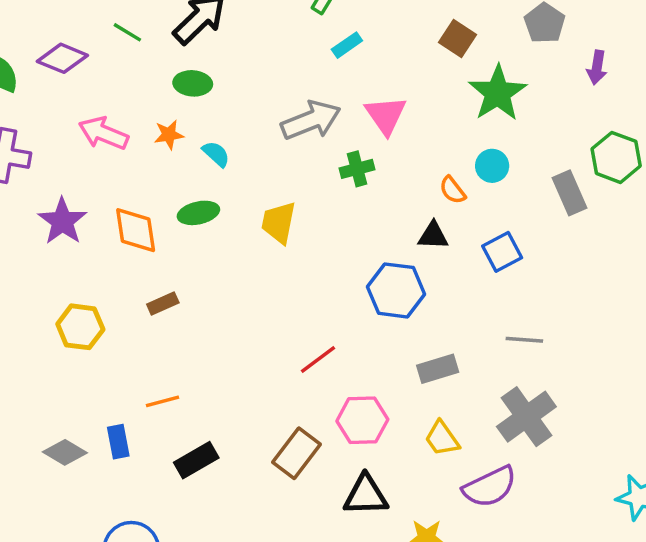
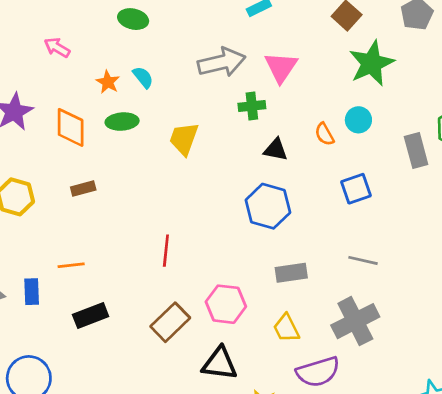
pink arrow: (103, 133) -> (57, 48), size x0.7
orange star: (169, 135) -> (108, 82), moved, turned 30
black triangle: (433, 236) -> (276, 150), moved
red line: (318, 359) -> (166, 251), moved, turned -56

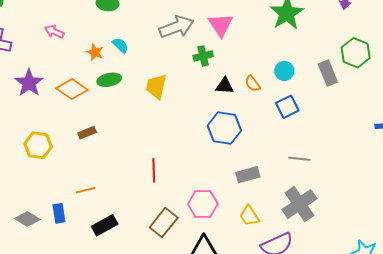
cyan circle: (358, 120) -> (284, 71), moved
orange diamond: (71, 127) -> (72, 89), turned -48
orange semicircle: (324, 134) -> (253, 84), moved

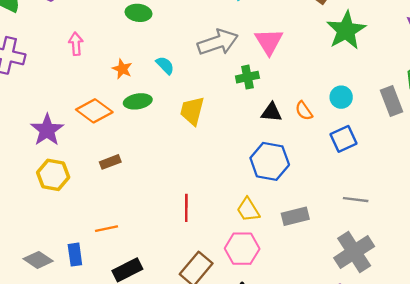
pink arrow: (54, 32) -> (76, 44), turned 60
cyan semicircle: (120, 45) -> (165, 65), moved
purple star: (29, 83) -> (47, 130), moved
yellow trapezoid: (249, 216) -> (248, 210), moved

